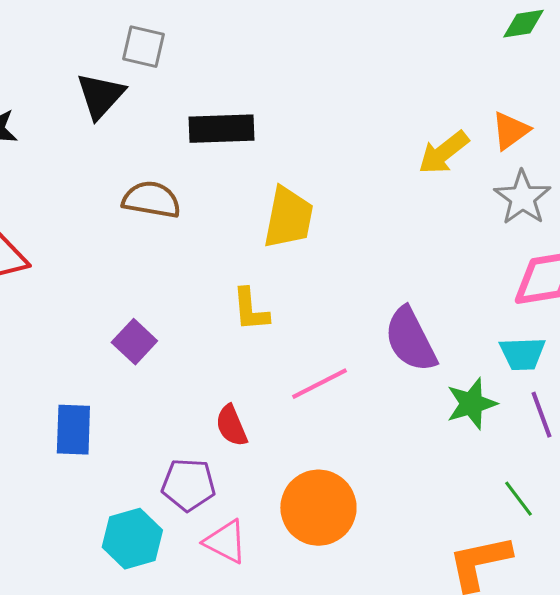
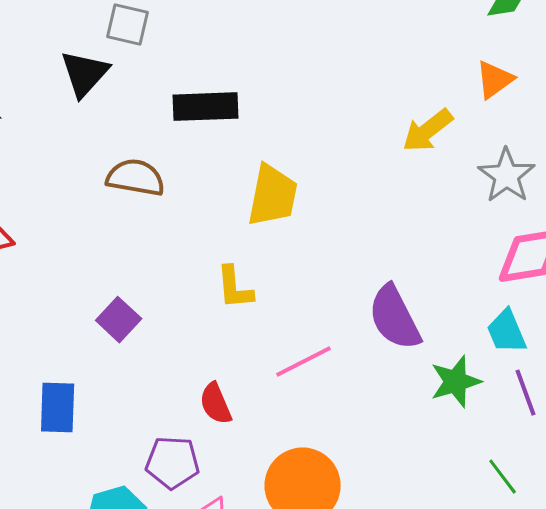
orange triangle: (510, 131) -> (495, 80), moved
cyan trapezoid: (522, 354) -> (507, 332), turned 69

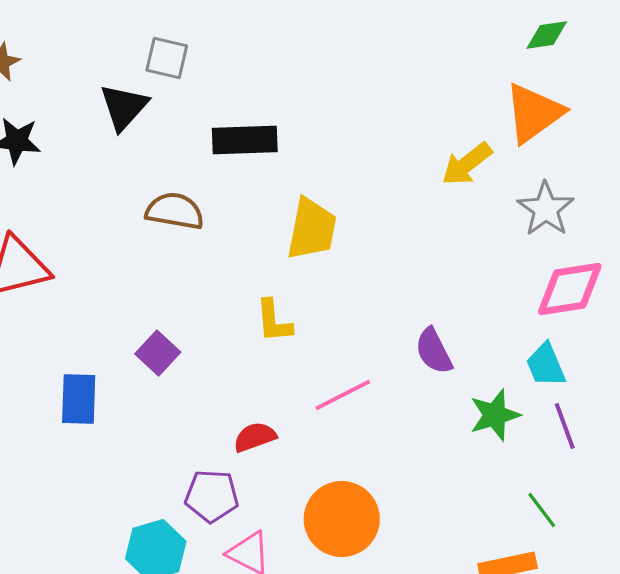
orange triangle: (495, 80) -> (534, 113), size x1.6
purple semicircle: (395, 318) -> (434, 351), size x0.7
red semicircle: (216, 404) -> (255, 437), turned 93
blue rectangle: (58, 408) -> (79, 399), moved

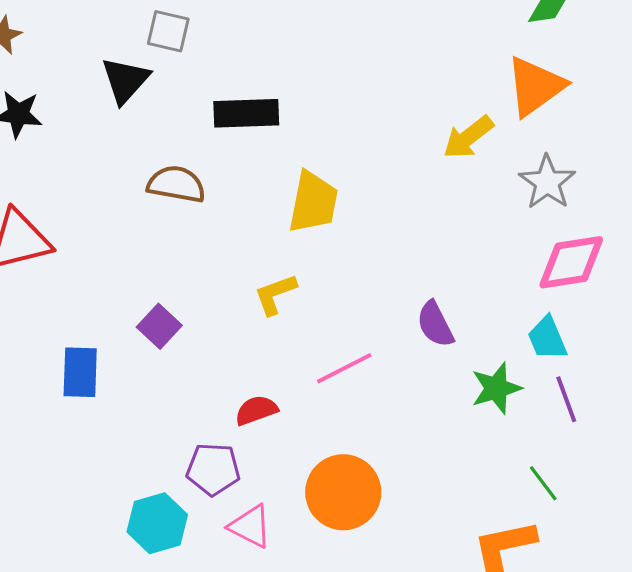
yellow L-shape: (274, 321) -> (275, 294), turned 75

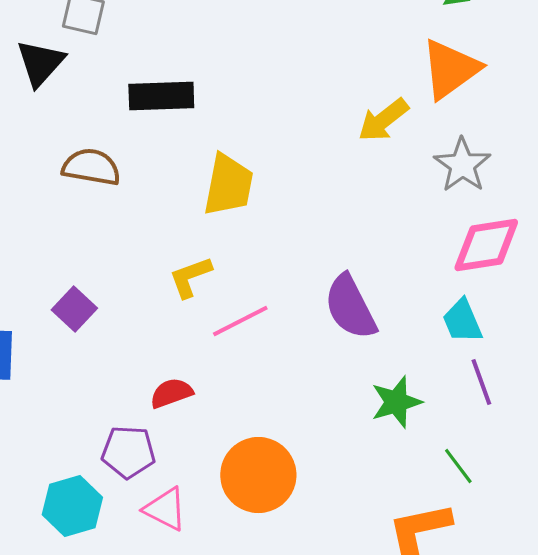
purple semicircle: (435, 324) -> (350, 307), size x1.4
pink line: (344, 368) -> (240, 321), moved
green star: (496, 388) -> (396, 402), moved

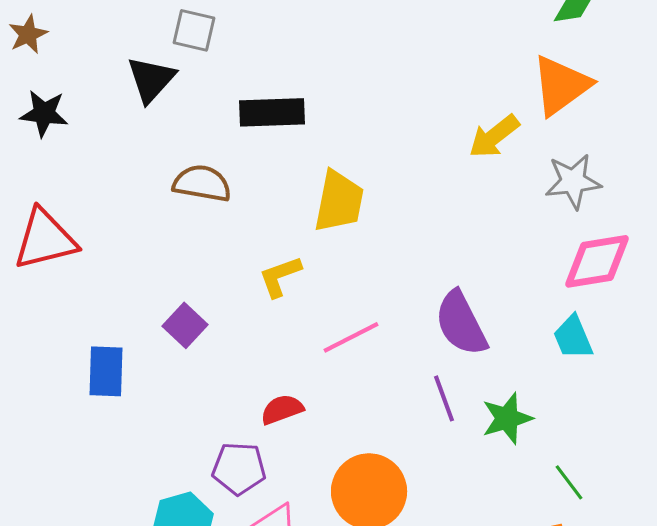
gray star: (462, 165) -> (573, 181), turned 30
yellow L-shape: (190, 277) -> (280, 276), moved
purple line: (481, 382) -> (444, 398), moved

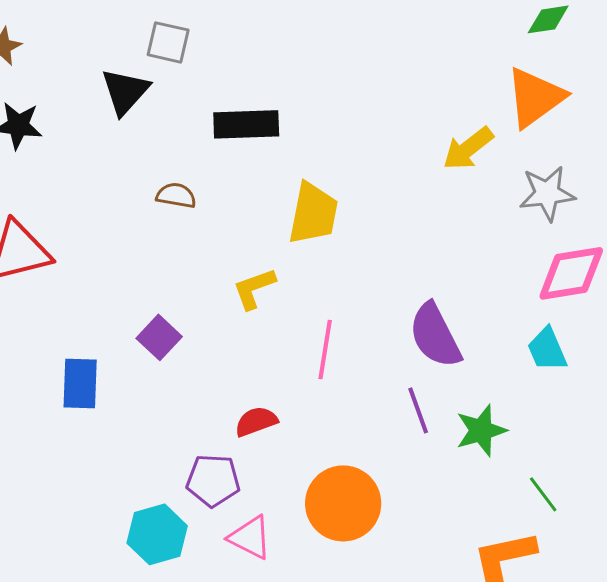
brown semicircle: (202, 183) -> (176, 195), size x0.7
pink line: (351, 337) -> (325, 349), turned -54

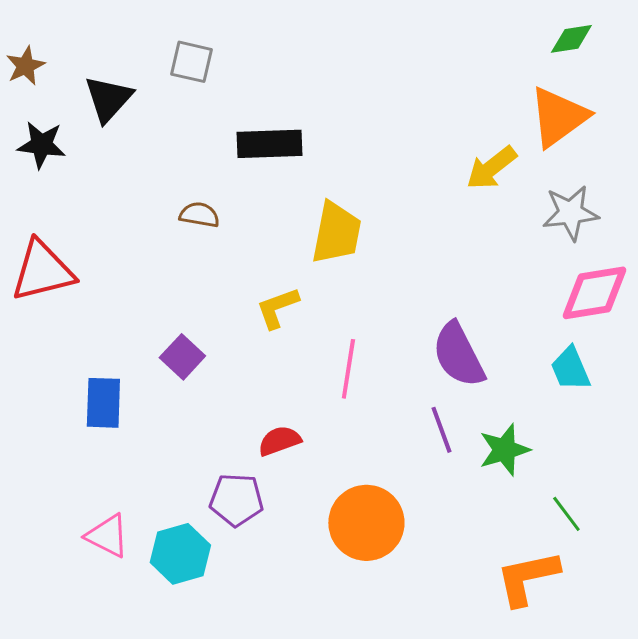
black triangle: (125, 91) -> (108, 99), moved
pink triangle: (250, 537) -> (107, 536), moved

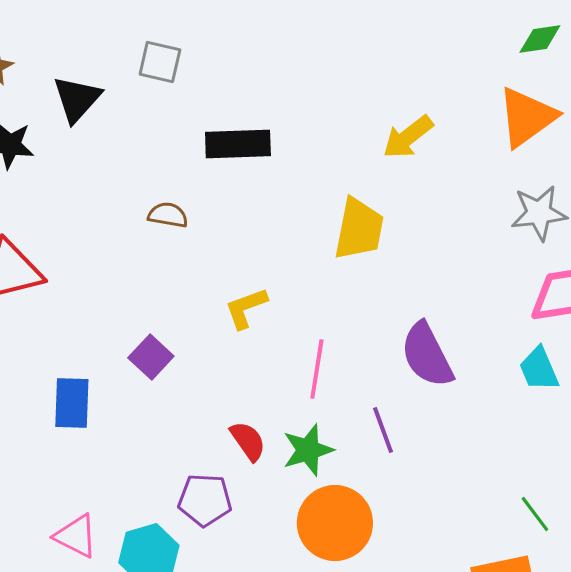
yellow arrow: (491, 168) -> (408, 137), moved
yellow trapezoid: (336, 233) -> (359, 229), moved
purple line: (441, 430) -> (383, 430), moved
red semicircle: (279, 441) -> (248, 441), turned 75
green star: (504, 450) -> (308, 450), moved

